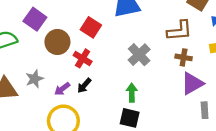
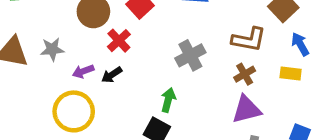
brown cross: (184, 57) -> (245, 74), turned 35

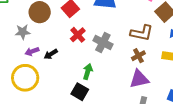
red cross: (119, 41) -> (78, 35), moved
gray star: (52, 49) -> (23, 32), moved
gray cross: (190, 55) -> (103, 42), turned -36

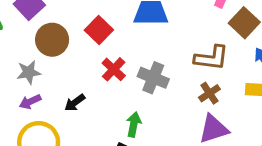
purple arrow: (32, 51) -> (30, 102), moved

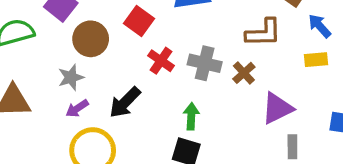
brown cross: (209, 93) -> (244, 73), moved
black arrow: (75, 103) -> (125, 102), size x1.5

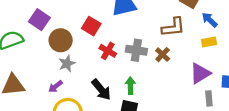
gray star: (71, 77) -> (67, 63), moved
black arrow: (125, 102) -> (101, 90), moved, turned -80
purple triangle: (277, 108) -> (200, 73), moved
gray rectangle: (292, 147) -> (209, 98), moved

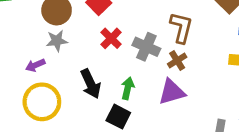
brown L-shape: (173, 27) -> (181, 28), moved, turned -85
purple triangle: (200, 73) -> (172, 92), moved

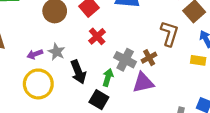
brown L-shape: (181, 28) -> (169, 34), moved
gray star: (57, 41) -> (57, 52), moved, turned 30
gray cross: (146, 47) -> (125, 60), moved

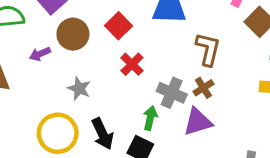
brown L-shape: (169, 34) -> (208, 49), moved
purple arrow: (35, 54) -> (40, 54), moved
black arrow: (78, 72) -> (103, 134), moved

